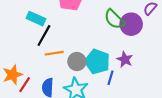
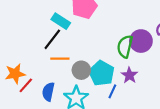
cyan rectangle: (36, 19) -> (61, 21), moved
green semicircle: (114, 19) -> (125, 46), moved, turned 50

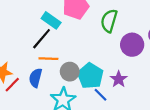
green semicircle: (125, 46) -> (109, 21), moved
blue line: (112, 91) -> (100, 95), turned -72
blue semicircle: (48, 92) -> (36, 78), moved

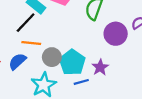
blue semicircle: (36, 78) -> (17, 61), turned 30
blue line: (100, 95) -> (81, 82), turned -64

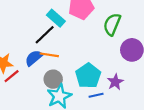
gray circle: (52, 57) -> (53, 79), moved
blue semicircle: (17, 61) -> (34, 58), moved

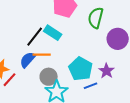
cyan rectangle: (56, 18) -> (53, 33), moved

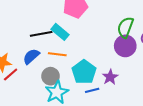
green semicircle: (96, 18) -> (125, 27), moved
black line: (35, 37) -> (41, 34), turned 35
orange line: (42, 55) -> (57, 54), moved

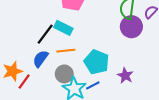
black line: (41, 34) -> (45, 34), turned -30
purple star: (110, 77) -> (125, 76), moved
blue line: (92, 90) -> (93, 85), moved

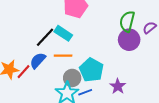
gray circle: (64, 74) -> (72, 78), moved
red line: (24, 81) -> (23, 72), moved

